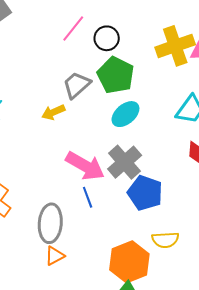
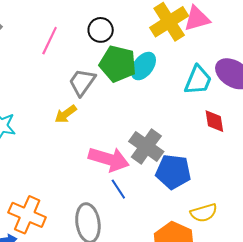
pink line: (73, 29) -> (50, 41), moved
cyan ellipse: (125, 114) -> (143, 66), moved

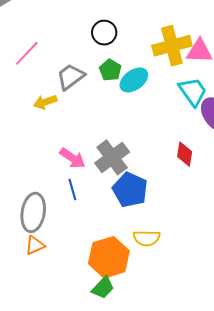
pink line: (50, 41) -> (27, 53), moved
green pentagon: (118, 64) -> (110, 70), size x0.6
cyan trapezoid: (198, 80) -> (193, 92), moved, turned -76
pink arrow: (109, 159) -> (72, 158), size x0.7

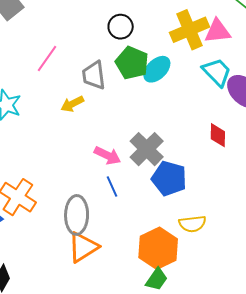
green pentagon: (110, 70) -> (132, 63), size x1.5
gray trapezoid: (71, 77) -> (94, 75), turned -52
orange triangle: (35, 245) -> (83, 247), size x1.6

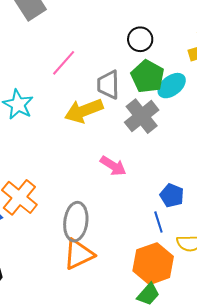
yellow arrow: (72, 104) -> (84, 111), size x1.6
gray cross: (147, 149) -> (142, 116), moved
blue pentagon: (169, 178) -> (172, 195), size x0.7
blue line: (112, 187) -> (158, 222), moved

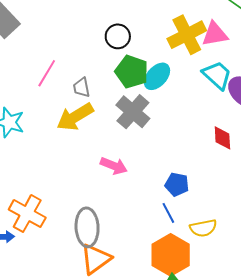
gray trapezoid: (108, 85) -> (81, 87), moved, size x0.7

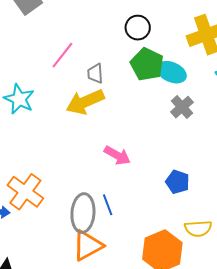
cyan ellipse: (157, 76) -> (172, 72), turned 64
gray cross: (133, 112) -> (182, 107), moved, size x0.7
blue line: (168, 213) -> (108, 205), moved

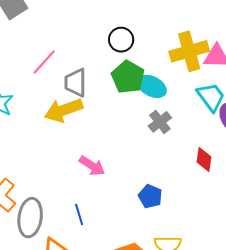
gray trapezoid: (95, 74) -> (76, 83), size x1.4
gray ellipse: (83, 213) -> (30, 218), moved

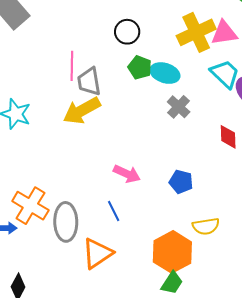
pink line: (44, 62) -> (72, 66), moved, turned -32
green pentagon: (128, 77) -> (140, 68), size x0.7
pink arrow: (92, 166) -> (127, 174), moved

